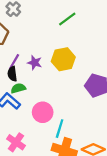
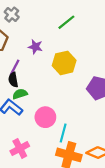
purple star: (35, 63) -> (35, 47), moved
pink cross: (16, 142) -> (20, 149), turned 30

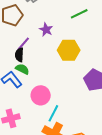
green semicircle: (20, 94) -> (22, 69), turned 32

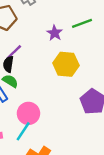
purple star: (46, 30) -> (55, 33), moved
cyan line: (53, 113) -> (23, 131), moved

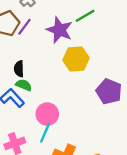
purple star: (55, 33) -> (59, 30), size x1.6
purple line: (14, 52) -> (24, 27), moved

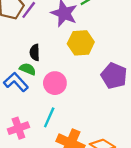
black semicircle: (19, 69) -> (35, 52), moved
pink circle: (47, 114) -> (55, 83), moved

